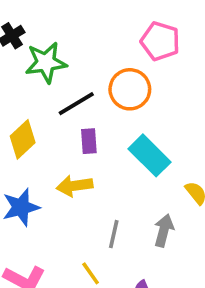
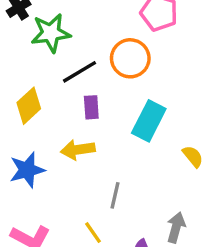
cyan rectangle: (150, 155) -> (149, 121), turned 72
gray arrow: (164, 230) -> (176, 227), moved

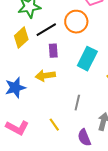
yellow diamond: (29, 106) -> (21, 38), moved
gray line: (115, 195) -> (77, 103), moved

